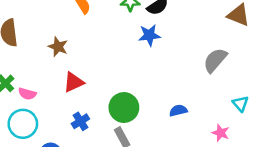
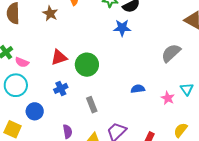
brown star: (58, 47) -> (50, 13), moved
green circle: (124, 108) -> (87, 65), moved
pink star: (221, 133) -> (168, 98), moved

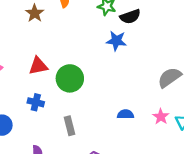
blue cross: (61, 88) -> (36, 102), turned 32
pink star: (168, 98) -> (161, 117), moved

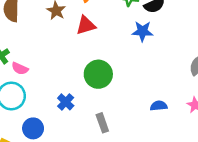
red triangle: (38, 66) -> (86, 25), moved
blue cross: (36, 102) -> (66, 102), turned 35

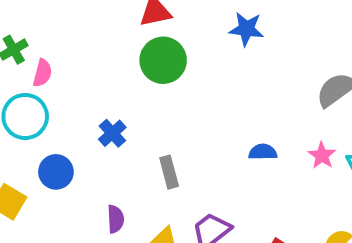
pink semicircle: (20, 68) -> (42, 73), turned -105
green circle: (98, 74) -> (163, 60), moved

